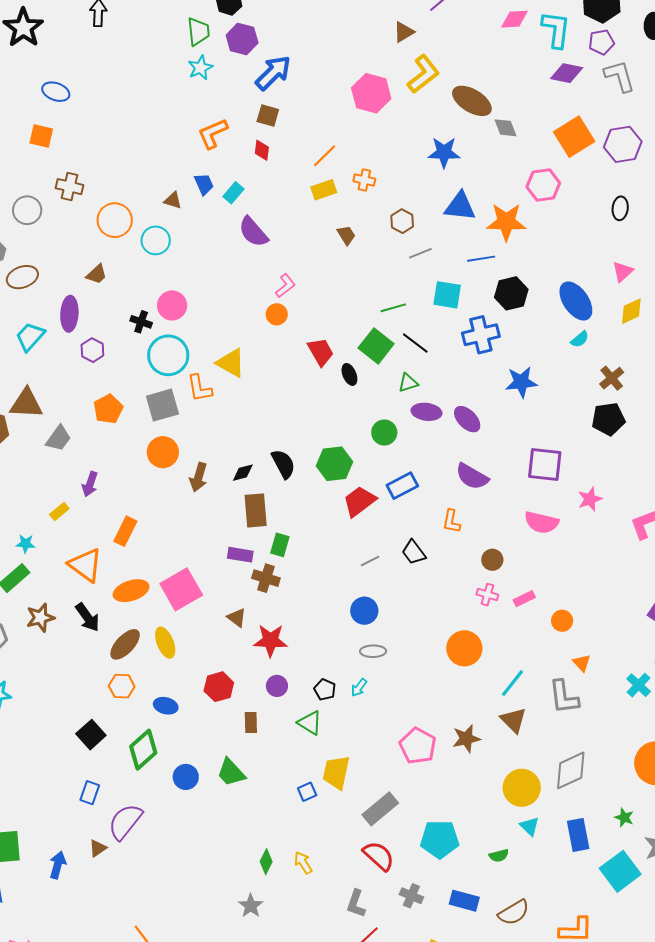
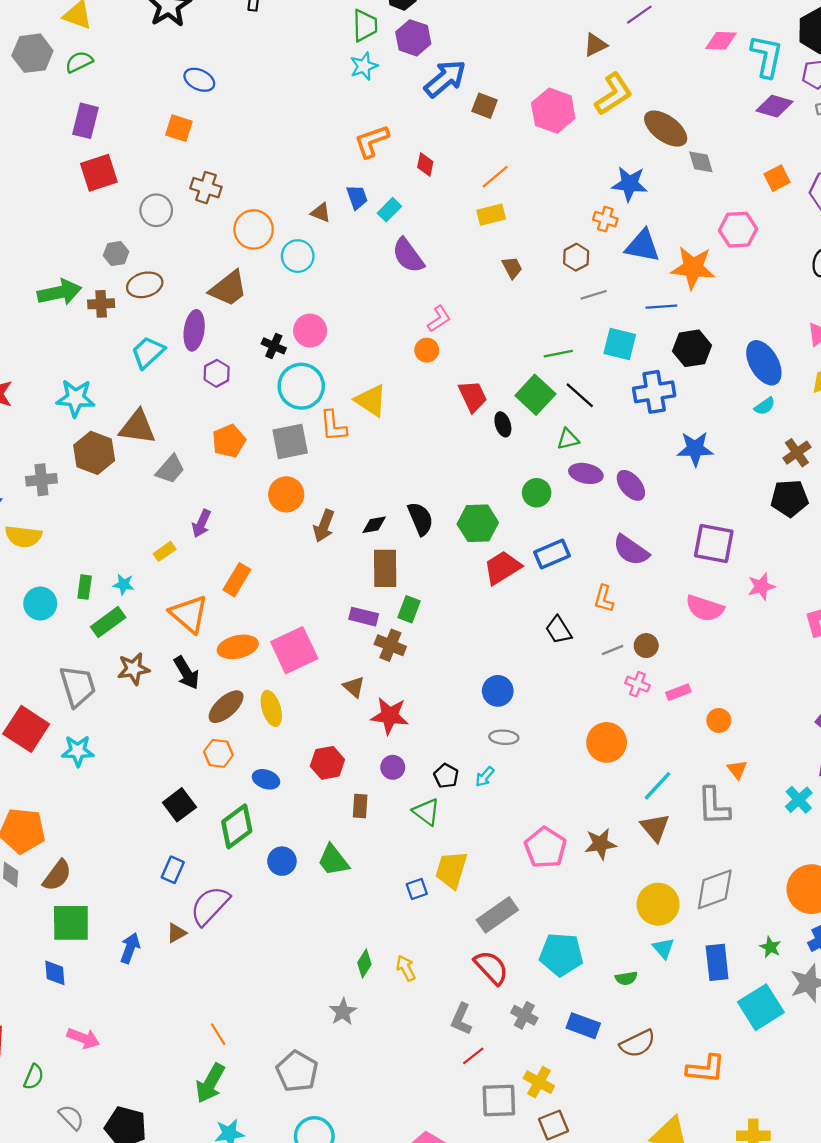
brown square: (268, 116) -> (485, 106), moved
orange square: (574, 137) -> (777, 178), size x0.6
orange cross: (364, 180) -> (605, 219), moved
brown trapezoid: (97, 274) -> (228, 288), size x1.6
gray line: (370, 561) -> (613, 650), moved

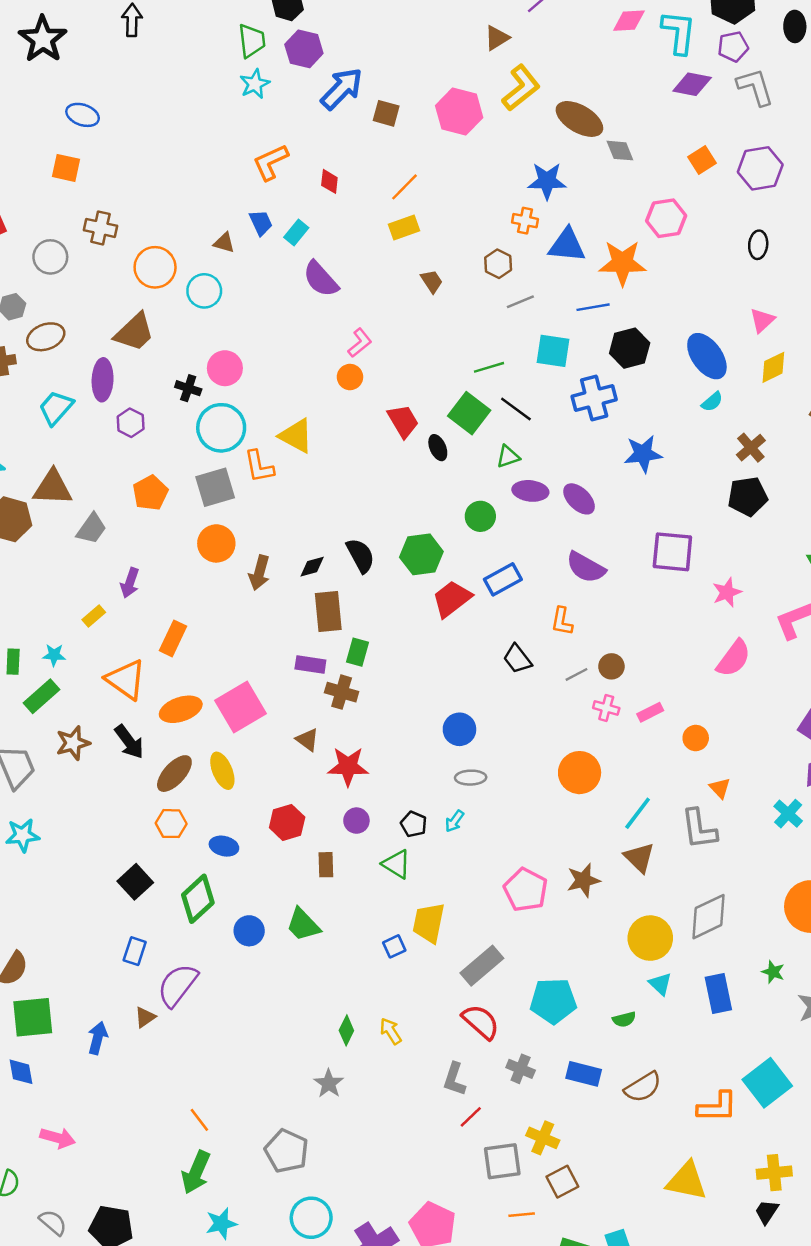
pink semicircle: (705, 608) -> (734, 658), moved, turned -66
cyan square: (761, 1007) -> (767, 1083), moved

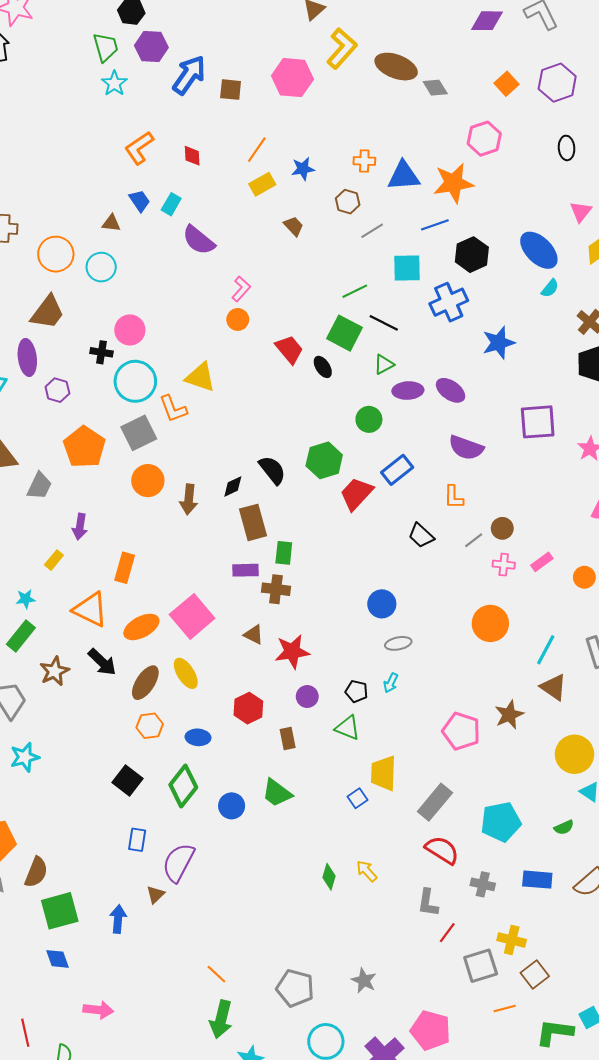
blue star: (547, 181) -> (303, 169), moved, size x0.7
orange pentagon: (150, 493) -> (84, 447), size x1.4
gray star: (329, 1083) -> (364, 981), moved

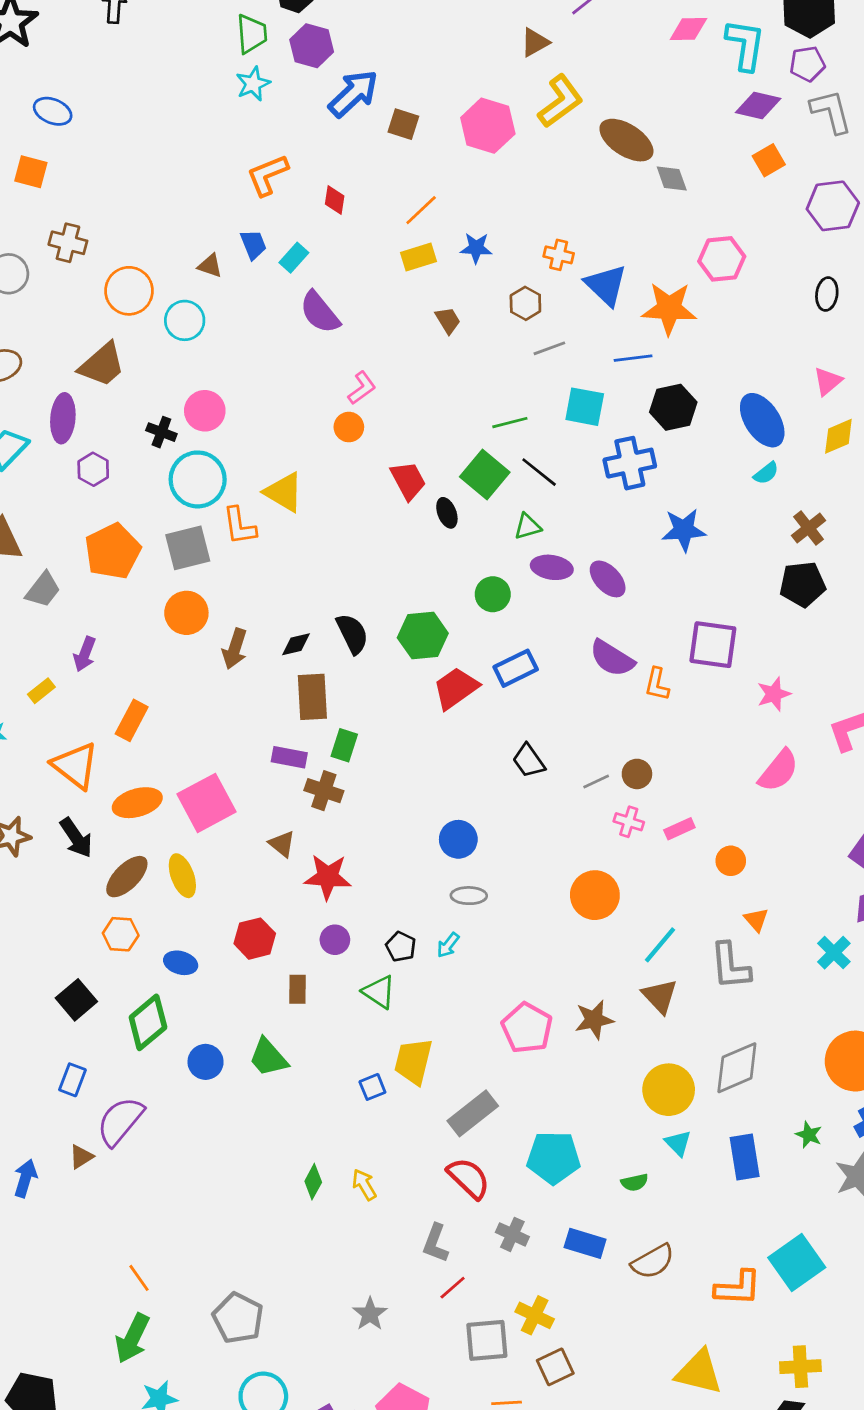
orange square: (506, 84) -> (769, 160), moved
blue triangle: (404, 176) -> (606, 285), turned 36
orange L-shape: (454, 497) -> (657, 684), moved
gray star: (364, 981) -> (370, 1314), moved

